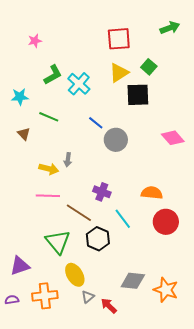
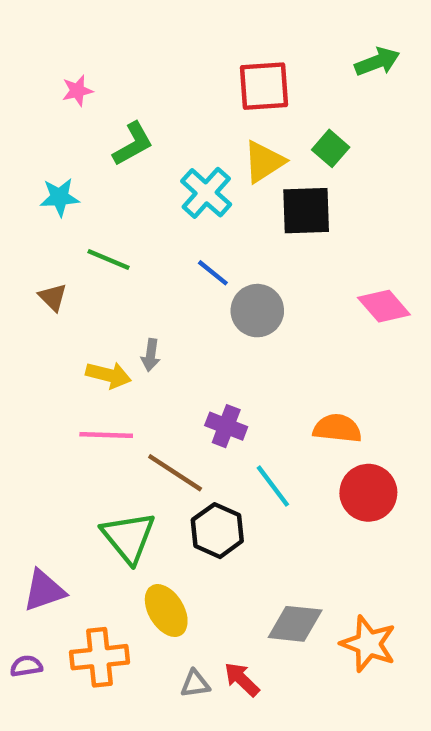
green L-shape: (53, 75) -> (133, 144), moved
cyan cross: (79, 84) -> (206, 193), moved
cyan star: (20, 97) -> (60, 197), moved
gray triangle: (88, 297) -> (195, 684), moved, turned 32

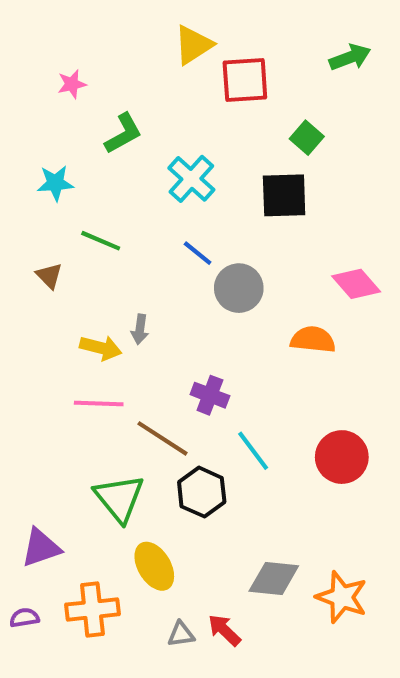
yellow triangle: (264, 162) -> (193, 45), moved
orange semicircle: (337, 428) -> (313, 340), moved

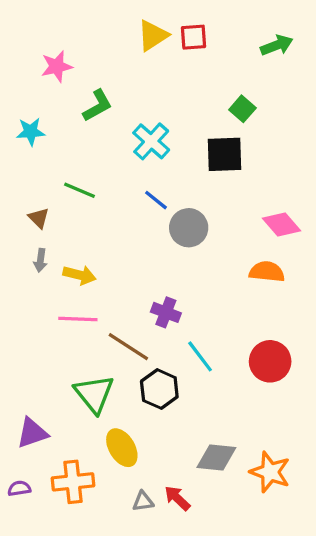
red square: (245, 80) -> (194, 37), moved, size x0.7
pink star: (72, 84) -> (57, 66), size x1.4
cyan star: (55, 183) -> (31, 132), moved
gray arrow: (140, 329) -> (40, 260), moved
orange semicircle: (313, 340) -> (267, 272), moved

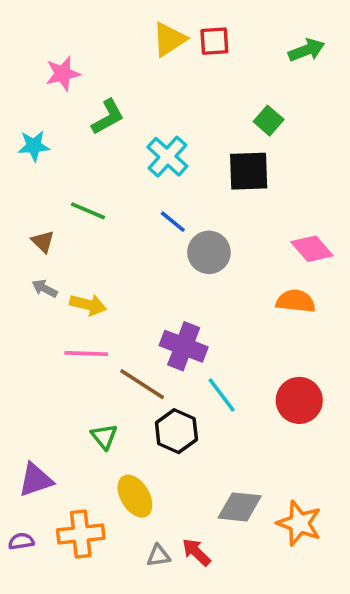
gray arrow: (40, 260) -> (45, 288), turned 110
purple cross: (166, 312) -> (184, 346), size x1.4
green triangle: (94, 394) -> (104, 437), size x0.6

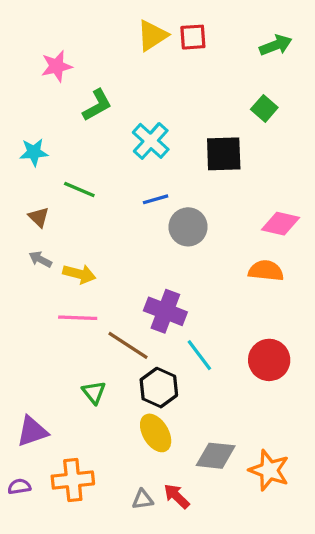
green square: (269, 121) -> (264, 108), moved
cyan star: (34, 146) -> (34, 152), moved
blue line: (173, 222) -> (156, 199), turned -55
pink diamond: (312, 249) -> (281, 224), turned -36
yellow ellipse: (135, 496) -> (156, 433), moved

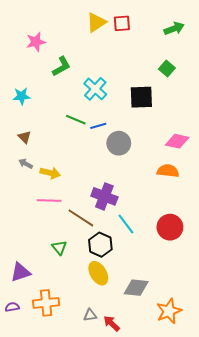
green line: (79, 190) -> (76, 120), moved
orange star: (269, 470) -> (169, 311), moved, turned 30
red arrow: (177, 496) -> (112, 323), moved

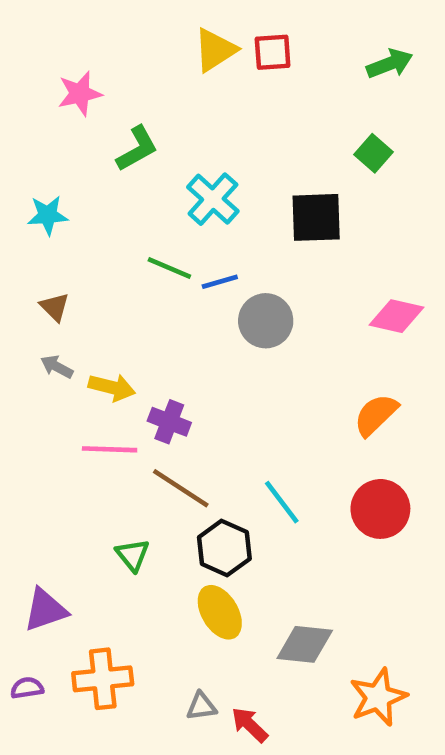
orange semicircle: (168, 171) -> (376, 415), moved, turned -50
purple cross: (104, 196) -> (169, 422), moved, size x0.7

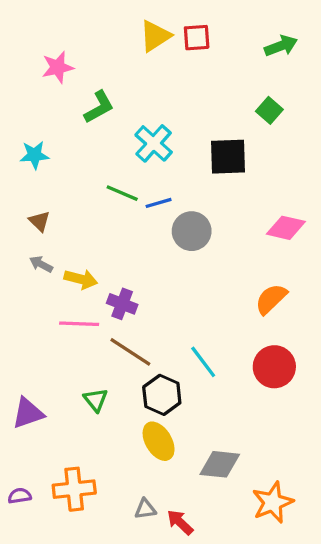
purple triangle: (45, 610) -> (28, 413), moved

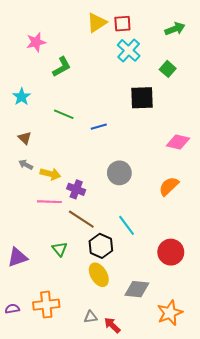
cyan cross: (154, 143) -> (129, 50), moved
cyan star: (34, 155) -> (22, 97), turned -30
green line: (122, 193) -> (64, 114), moved
gray circle: (192, 231) -> (119, 173), moved
red circle: (274, 367) -> (171, 252), moved

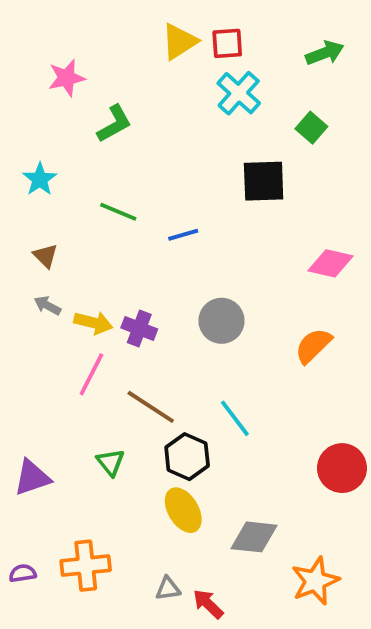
purple cross: (76, 189) -> (139, 328), moved
pink line: (49, 202) -> (91, 374), turned -65
red circle: (171, 252) -> (342, 468), moved

